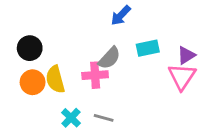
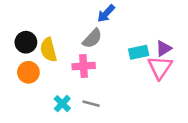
cyan rectangle: (148, 48) -> (139, 52), moved
gray semicircle: (109, 58) -> (92, 38), moved
yellow semicircle: (55, 79) -> (48, 50), moved

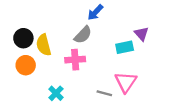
purple triangle: (164, 48) -> (141, 34), moved, turned -40
pink triangle: (160, 67) -> (126, 82), moved
gray line: (91, 104) -> (104, 93), moved

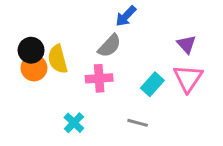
cyan rectangle: (125, 47) -> (152, 84), moved, turned -36
orange circle: (26, 65) -> (34, 68), moved
pink triangle: (126, 82) -> (188, 78), moved

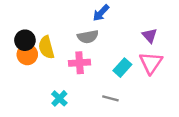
gray semicircle: (109, 46) -> (88, 37), turned 36

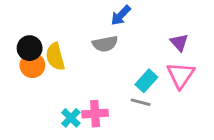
pink cross: (80, 63) -> (95, 114), moved
gray line: (110, 98) -> (141, 102), moved

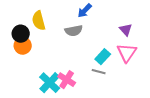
yellow semicircle: (55, 57) -> (39, 21), moved
pink cross: (95, 114) -> (67, 80), turned 36
cyan cross: (71, 118) -> (50, 83), size x1.5

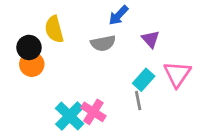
purple triangle: (126, 30) -> (151, 39), moved
gray line: (99, 72) -> (138, 101), turned 64

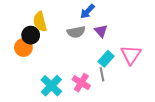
purple triangle: (151, 39) -> (101, 31), moved
black circle: (29, 47) -> (31, 35), moved
pink cross: (93, 112) -> (81, 83), moved

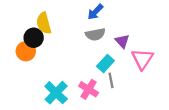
purple triangle: (101, 31) -> (122, 41), moved
gray semicircle: (76, 32) -> (95, 34), moved
cyan rectangle: (106, 59) -> (105, 64), moved

